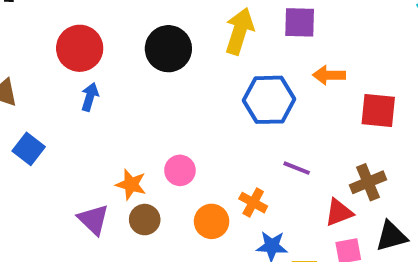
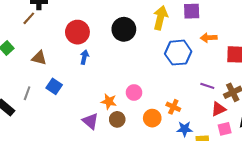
purple line: (297, 168) -> (207, 86), moved

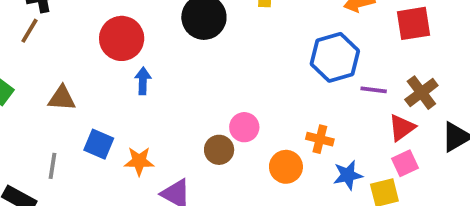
blue hexagon: (178, 53) -> (335, 57), moved
orange star: (109, 102) -> (139, 161), moved
brown circle: (117, 119) -> (219, 150), moved
pink square: (225, 129) -> (405, 163), moved

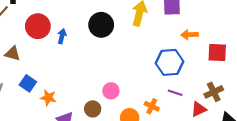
red circle: (122, 38) -> (38, 26), moved
blue arrow: (143, 81) -> (62, 36), moved
purple line: (374, 90) -> (175, 93), moved
brown circle: (219, 150) -> (93, 109), moved

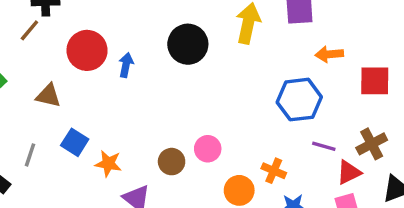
purple line: (175, 93) -> (324, 146), moved
brown circle: (93, 109) -> (172, 162), moved

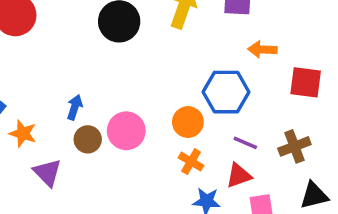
blue arrow: (126, 65) -> (75, 107), moved
pink circle: (208, 149) -> (126, 131), size x1.4
red triangle: (349, 172) -> (239, 176), moved
orange circle: (239, 190) -> (188, 122), moved

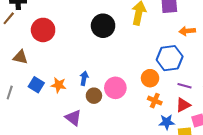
orange star: (23, 133) -> (59, 85), moved

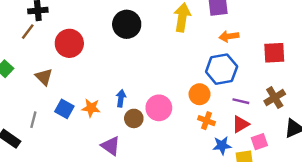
black circle: (103, 26) -> (127, 24), moved
orange arrow: (187, 31) -> (229, 36), moved
brown triangle: (20, 57) -> (44, 77), turned 35

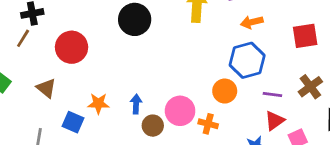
orange star: (91, 108) -> (98, 103), moved
orange cross: (207, 121) -> (208, 124), moved

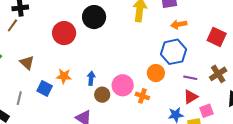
red square: (305, 36) -> (217, 37), turned 30
red circle: (72, 47) -> (64, 33), moved

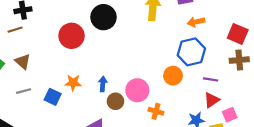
brown line: (12, 25) -> (15, 30), turned 40
brown triangle: (27, 63) -> (23, 62), moved
brown cross: (218, 74) -> (239, 60), moved, turned 30
orange cross: (142, 96) -> (156, 111), moved
gray line: (19, 98) -> (24, 91), moved, turned 64

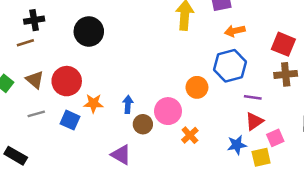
black circle: (104, 17) -> (89, 31), moved
red circle: (72, 36) -> (67, 81), moved
orange circle: (173, 76) -> (197, 87), moved
orange cross: (156, 111) -> (190, 135), turned 32

